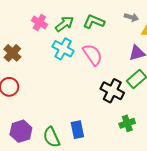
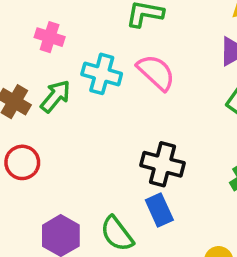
green arrow: (64, 24) -> (55, 96), moved
black cross: (112, 91) -> (162, 164), moved

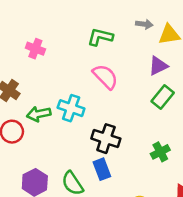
cyan cross: (102, 74) -> (71, 108), moved
green arrow: (55, 96) -> (39, 114), moved, turned -145

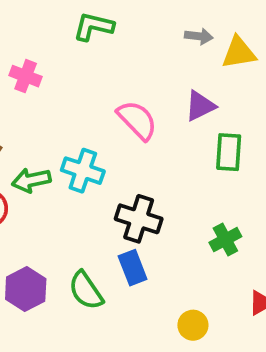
green L-shape: (100, 37) -> (94, 27), moved
purple triangle: (158, 66) -> (200, 106), moved
green rectangle: (163, 97) -> (229, 152), turned -35

